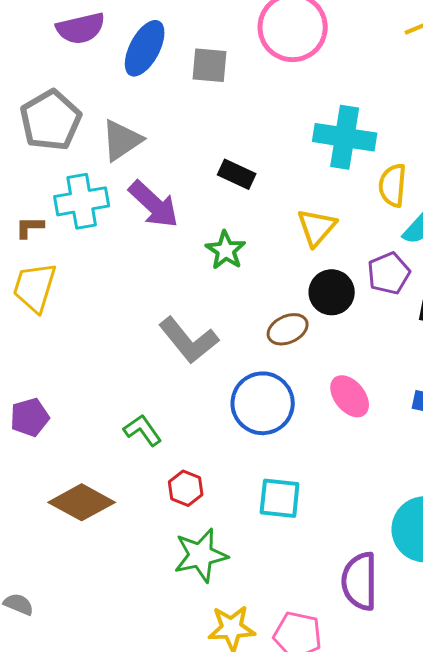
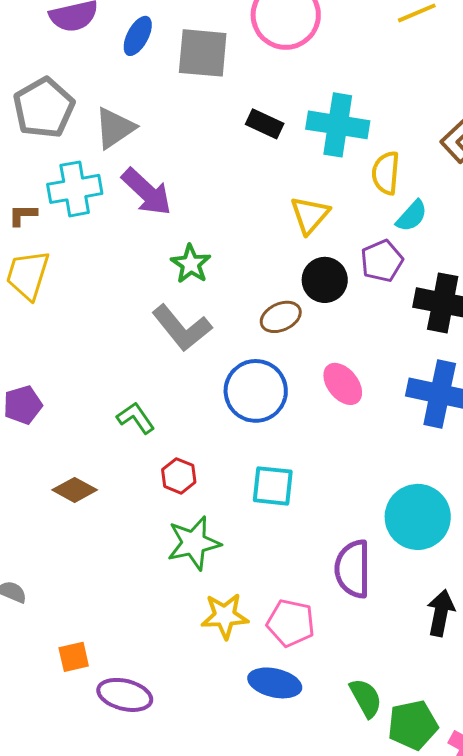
blue ellipse: (145, 48) -> (138, 36), size x0.7
gray square: (210, 65) -> (203, 53), size x1.4
black rectangle: (237, 174) -> (265, 124), moved
green star: (226, 250) -> (191, 264), moved
brown diamond: (82, 502) -> (75, 490), size x0.7

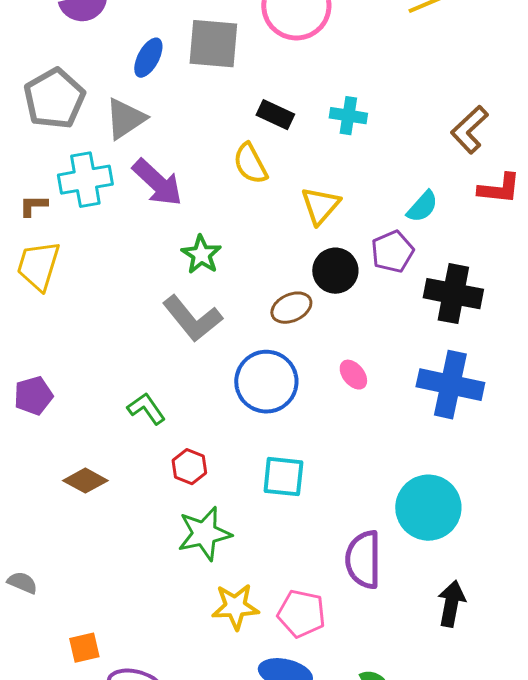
blue ellipse: (138, 36) -> (148, 58), moved
cyan cross: (338, 125) -> (348, 116), size x0.6
yellow semicircle: (386, 173) -> (250, 164), moved, turned -33
pink ellipse: (343, 384) -> (353, 375), size x0.7

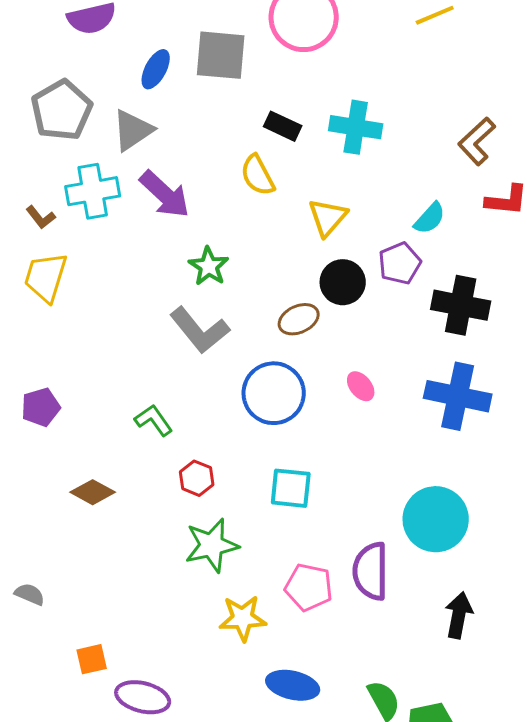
cyan cross: (348, 116) -> (356, 127), size x1.4
brown L-shape: (33, 206) -> (41, 217), turned -128
pink pentagon: (301, 614) -> (309, 587), moved

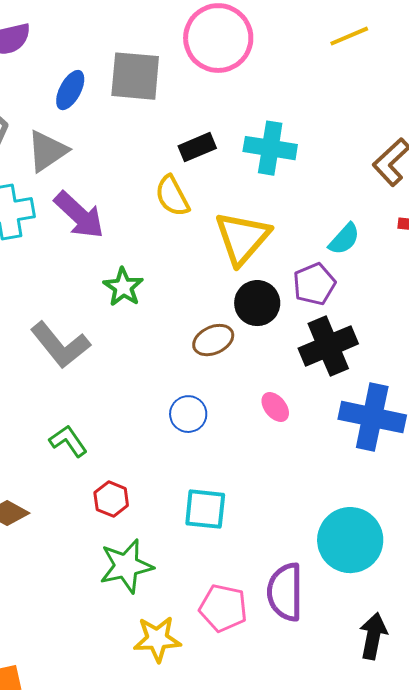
black rectangle: (283, 126) -> (197, 147), turned -48
yellow triangle: (328, 217) -> (242, 238), size x1.4
black cross: (461, 305) -> (328, 346), moved, turned -34
gray L-shape: (200, 330) -> (60, 345), moved
blue circle: (274, 393) -> (188, 414), size x0.6

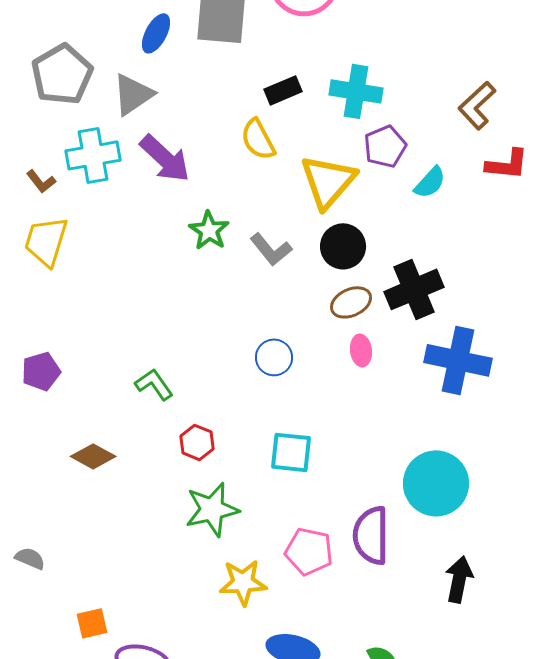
purple pentagon: (314, 284) -> (385, 146), moved
brown ellipse: (213, 340) -> (351, 302), moved
gray L-shape: (60, 345) -> (271, 249), moved, size x0.7
pink ellipse: (275, 407) -> (361, 350), turned 32

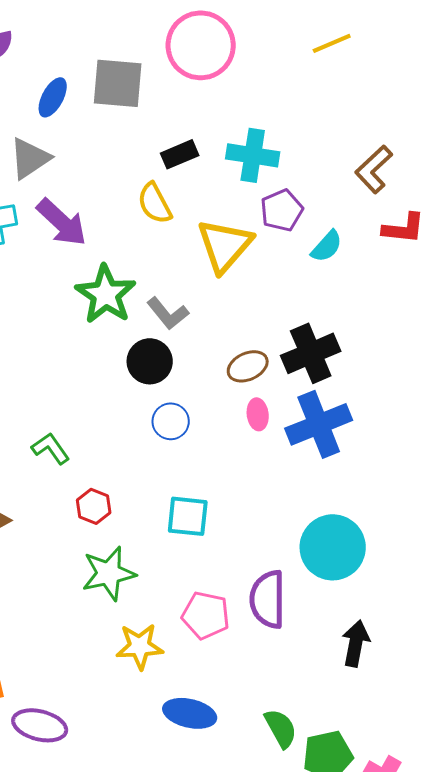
green star: (209, 230) -> (106, 294), size x1.5
black circle: (343, 246) -> (150, 361), moved
blue cross: (458, 360) -> (319, 424), moved, turned -34

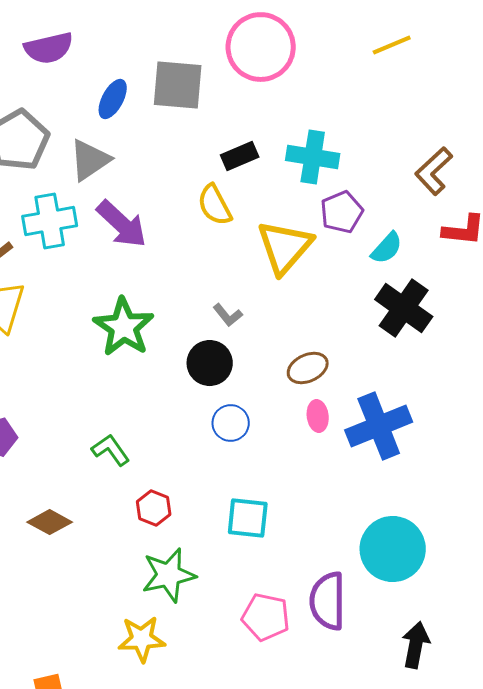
green star: (106, 294) -> (124, 327), moved
gray L-shape: (168, 313) -> (228, 315), size x0.7
black cross: (311, 353) -> (404, 308), moved, turned -32
yellow star: (140, 646) -> (142, 639), moved

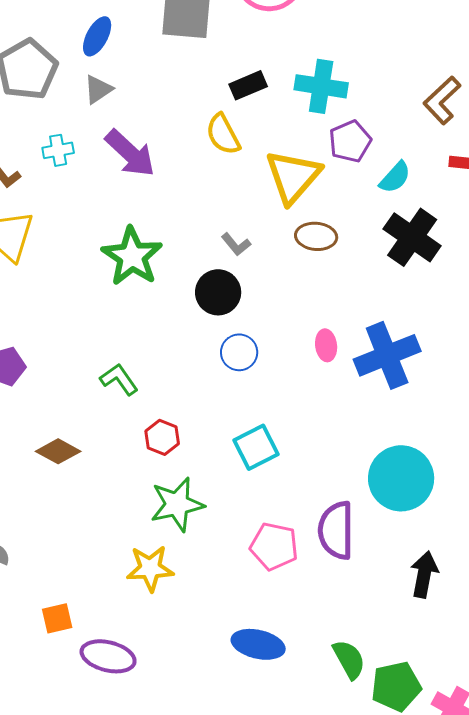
blue ellipse: (113, 99) -> (97, 36), moved
gray triangle: (90, 160) -> (98, 89), size x0.7
cyan cross: (50, 221) -> (58, 150), size x0.6
brown ellipse: (308, 368) -> (316, 236), moved, turned 30
cyan square: (248, 518) -> (256, 447), turned -33

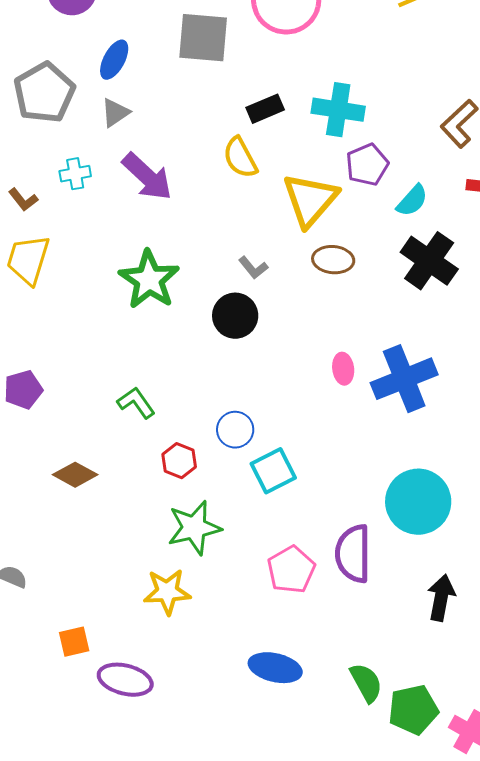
blue circle: (239, 352) -> (235, 430), moved
pink pentagon: (274, 546) -> (291, 570), turned 30

